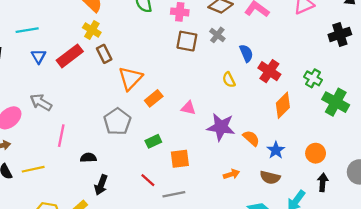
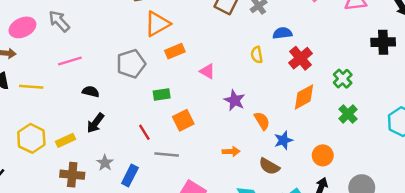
blue semicircle: (246, 53) -> (282, 33), turned -90
green cross: (336, 102) -> (348, 114), moved, size x0.7
purple star: (221, 127) -> (235, 100), size x0.7
pink line: (61, 136) -> (70, 61), turned 45
orange square: (180, 159) -> (183, 120), turned -36

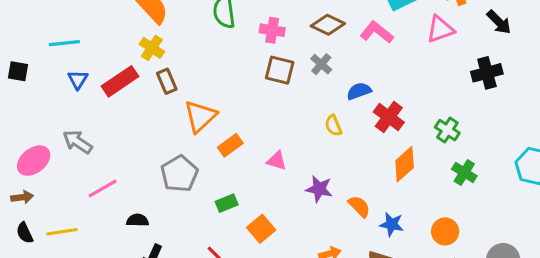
blue star: (283, 140) -> (392, 224), turned -30

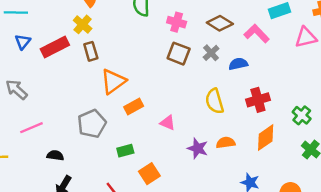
blue semicircle: (359, 91) -> (238, 64), moved
red cross: (389, 117) -> (258, 100), turned 30
yellow semicircle: (333, 126) -> (215, 101), size x1.5
orange semicircle: (359, 206) -> (226, 143), moved, turned -60

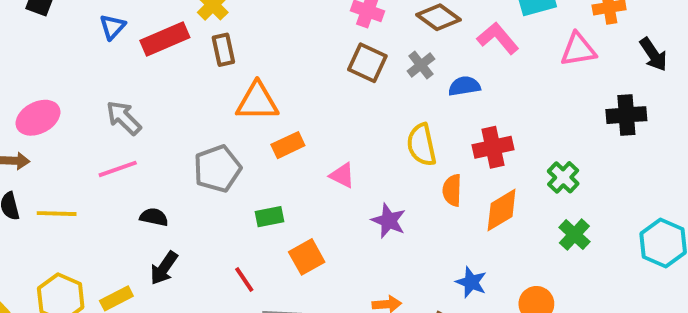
orange triangle: (113, 81) -> (257, 102), turned 32
gray arrow: (17, 90) -> (124, 118), moved
orange semicircle: (226, 143) -> (452, 190), moved, turned -84

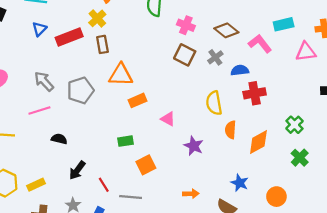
red cross: (493, 147) -> (255, 93), moved
gray pentagon: (217, 169) -> (80, 90), moved
black arrow: (164, 268) -> (77, 170), moved
red line: (244, 279) -> (104, 185), moved

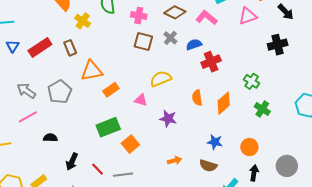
yellow cross: (97, 18) -> (83, 21), moved
yellow semicircle: (214, 103) -> (161, 79), moved, turned 90
green rectangle: (125, 141) -> (108, 127), size x1.6

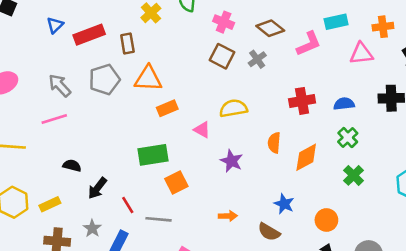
pink L-shape: (206, 18) -> (309, 44), turned 105
blue semicircle: (194, 44) -> (344, 104), moved
gray pentagon: (60, 92) -> (104, 79), moved
black semicircle: (50, 138) -> (72, 166), moved

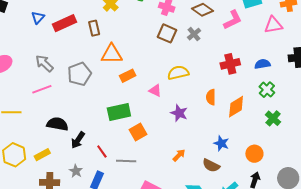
gray pentagon: (104, 79) -> (80, 74), moved
black semicircle: (72, 166) -> (57, 124), size x1.5
orange arrow: (228, 216) -> (179, 155), turned -40

